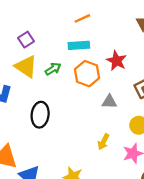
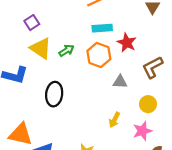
purple square: (26, 40) -> (32, 23), moved
cyan rectangle: (79, 45) -> (102, 28), moved

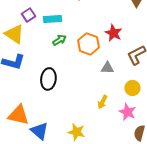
cyan rectangle: (102, 28) -> (52, 19), moved
yellow triangle: (41, 48) -> (14, 34), moved
pink star: (142, 131) -> (127, 112), turned -30

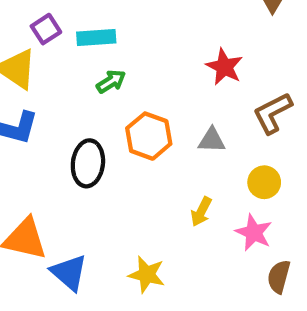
orange hexagon: (88, 44) -> (149, 136), moved

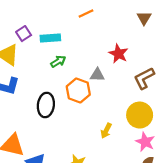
gray triangle: (212, 140) -> (97, 75), moved
yellow circle: (264, 182) -> (140, 115), size x1.5
pink star: (254, 233) -> (145, 142), moved

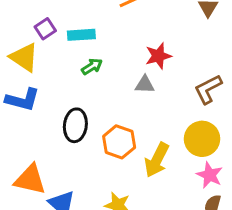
red star: (118, 54) -> (158, 56), moved, turned 30
orange hexagon: (78, 90) -> (119, 142), moved
yellow arrow: (106, 131) -> (157, 160), size x1.6

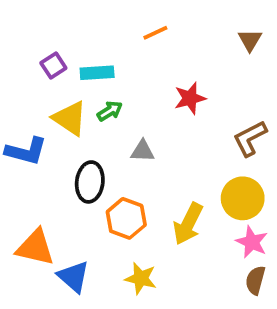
yellow triangle: (24, 57) -> (70, 118), moved
gray triangle: (145, 85) -> (143, 151), moved
orange hexagon: (119, 142) -> (126, 218), moved

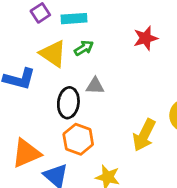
gray triangle: (143, 151) -> (95, 86), moved
orange hexagon: (126, 218) -> (78, 139), moved
orange triangle: (35, 247) -> (26, 153), turned -36

